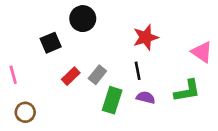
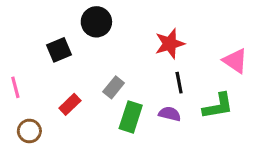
black line: (138, 71) -> (179, 83), moved
red rectangle: (71, 76) -> (70, 104), moved

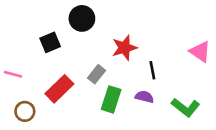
red star: (170, 44) -> (124, 48), moved
pink line: (15, 87) -> (13, 74), turned -60
red rectangle: (70, 104) -> (59, 89), size x1.5
green L-shape: (218, 106) -> (186, 107), moved, turned 48

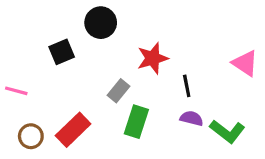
red rectangle: (59, 89) -> (73, 130), moved
purple semicircle: (144, 97) -> (192, 118), moved

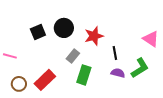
black circle: (101, 23) -> (64, 28), moved
green L-shape: (227, 131) -> (140, 68), moved, turned -70

